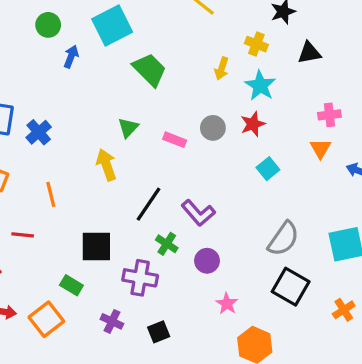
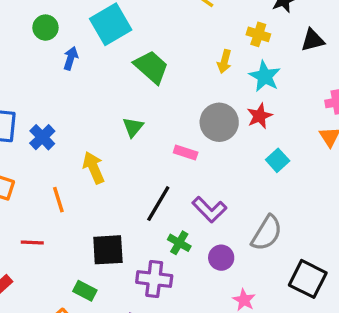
gray circle: (213, 128) -> (219, 122), size x1.5
pink rectangle: (175, 140) -> (186, 153), moved
yellow arrow: (106, 165) -> (94, 168), moved
gray semicircle: (283, 239) -> (267, 233), moved

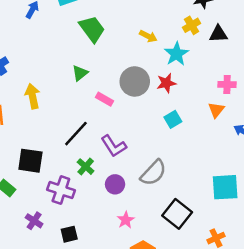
yellow cross: (258, 34) -> (192, 25), moved, turned 30
yellow arrow: (224, 61) -> (148, 36), turned -90
green triangle: (133, 127) -> (80, 73), moved

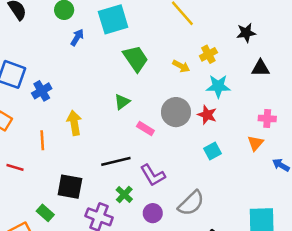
yellow cross: (192, 25) -> (208, 54), moved
yellow arrow: (148, 36) -> (181, 66), moved
cyan star: (176, 54) -> (218, 86), turned 30
red star: (166, 83) -> (207, 115), turned 30
black line: (76, 134) -> (116, 161), turned 32

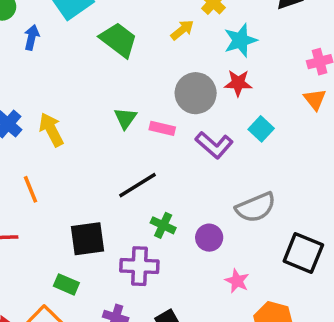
yellow arrow: (181, 66) -> (182, 30), turned -49
green triangle: (122, 102) -> (125, 118), moved
yellow arrow: (74, 123) -> (51, 130), moved
purple L-shape: (153, 175) -> (214, 145), moved
gray semicircle: (191, 203) -> (256, 207), turned 40

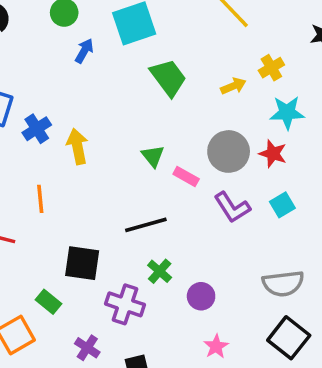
green triangle: (125, 118) -> (153, 156), turned -30
gray semicircle: (256, 207) -> (283, 284), moved

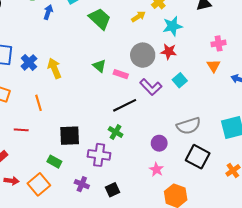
black line: (146, 225) -> (125, 105), moved
purple circle: (201, 296) -> (159, 143), moved

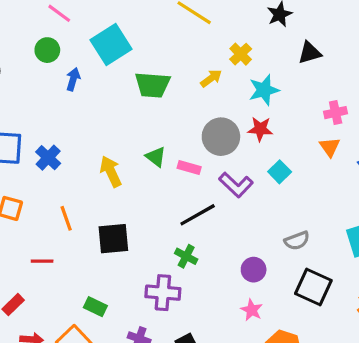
green trapezoid: (100, 19) -> (152, 85), turned 145
yellow arrow: (54, 68) -> (111, 171), moved
gray semicircle: (189, 126) -> (297, 241), size x0.7
black square: (70, 136) -> (113, 239), moved

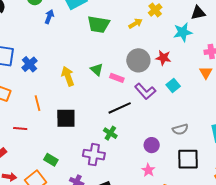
cyan star: (264, 90) -> (183, 32), moved
black square: (313, 287) -> (188, 159), turned -30

